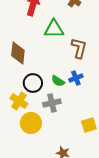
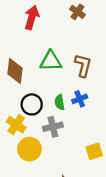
green triangle: (54, 29) -> (51, 61), moved
green semicircle: (58, 81) -> (60, 102), turned 48

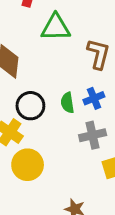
green triangle: (51, 61) -> (56, 27), moved
gray cross: (53, 127) -> (93, 135), moved

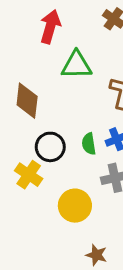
yellow circle: (28, 165) -> (75, 206), moved

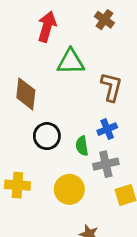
green semicircle: (89, 144) -> (82, 146), moved
yellow cross: (29, 175) -> (17, 185), moved, turned -30

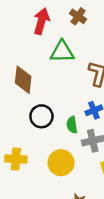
brown cross: (104, 20) -> (78, 16), moved

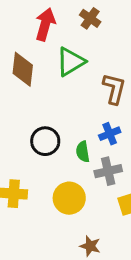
green triangle: (62, 52) -> (71, 62), turned -30
brown diamond: (23, 80) -> (23, 69), moved

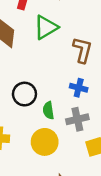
blue cross: (110, 134) -> (79, 88), turned 36
green semicircle: (83, 152) -> (48, 110), moved

